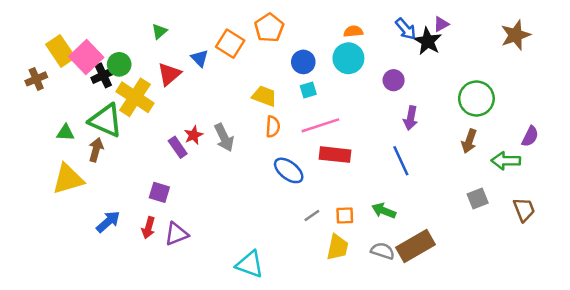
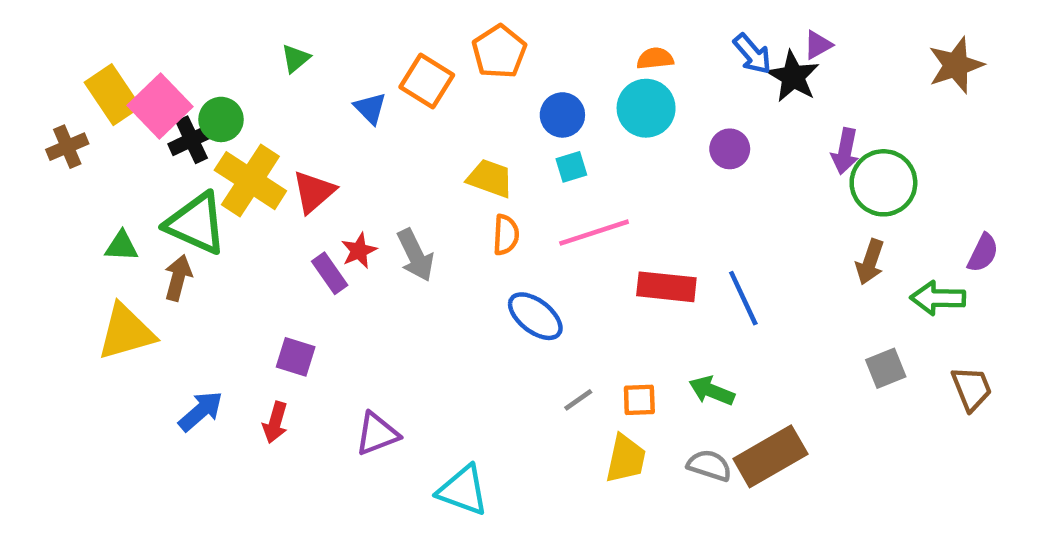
red triangle: (169, 74) -> (314, 192), moved
purple arrow: (411, 118) -> (845, 151), moved
red rectangle: (335, 155) -> (666, 287), moved
purple triangle: (176, 234) -> (377, 434), moved

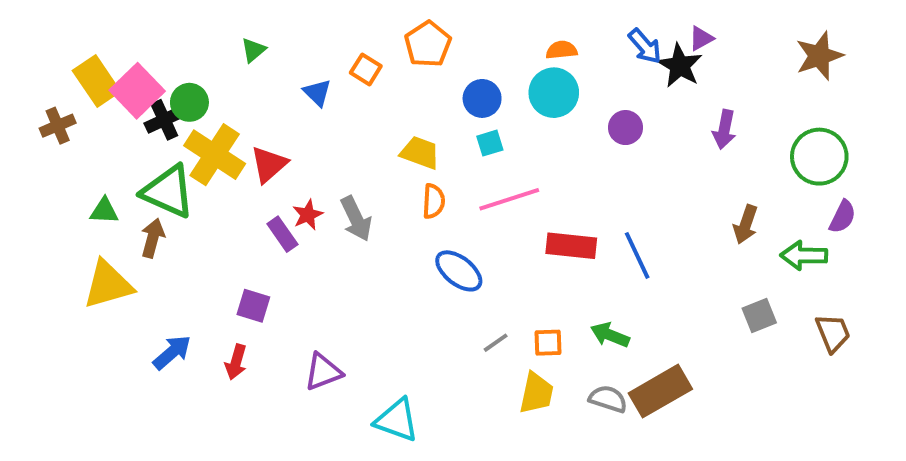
orange square: (427, 81) -> (366, 69), size x0.7
green circle: (883, 183) -> (819, 157), moved

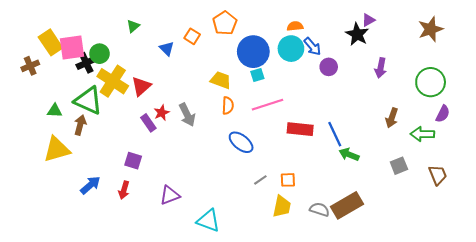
blue arrow: (645, 46) -> (312, 47), moved
pink square: (137, 91) -> (72, 48), turned 36
blue circle: (482, 98) -> (253, 52), size x1.6
green arrow: (610, 335) -> (349, 154), moved

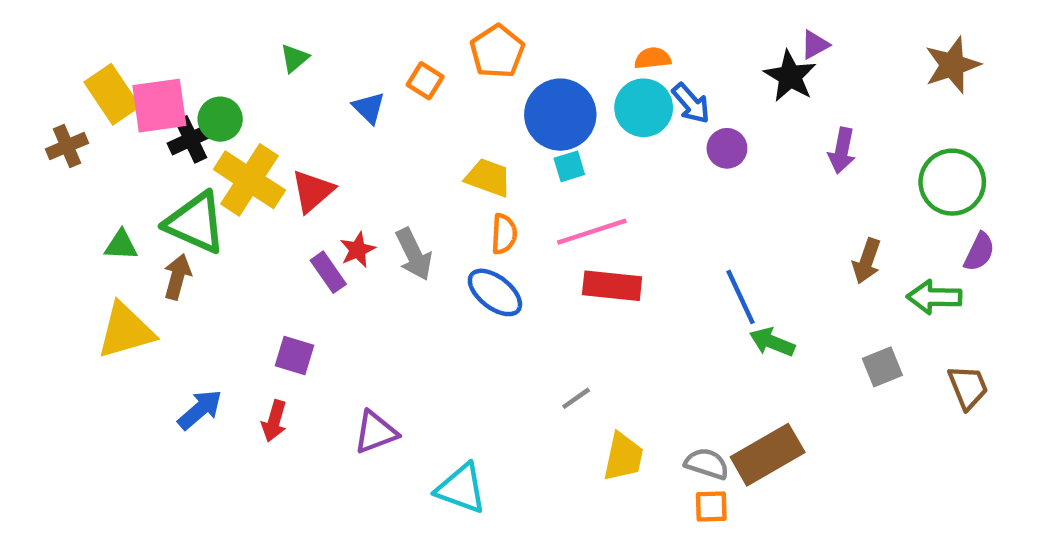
red rectangle: (300, 129) -> (612, 286), moved
blue ellipse: (241, 142) -> (495, 292), moved
orange square: (288, 180) -> (711, 506), moved

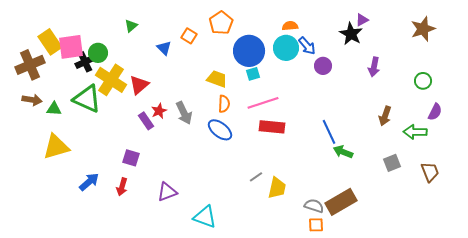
brown cross: (67, 146) -> (30, 65), size x1.6
green circle: (952, 182) -> (423, 81), size x0.6
brown arrow: (177, 277) -> (32, 100), moved, turned 84
yellow trapezoid: (623, 457) -> (277, 188), moved

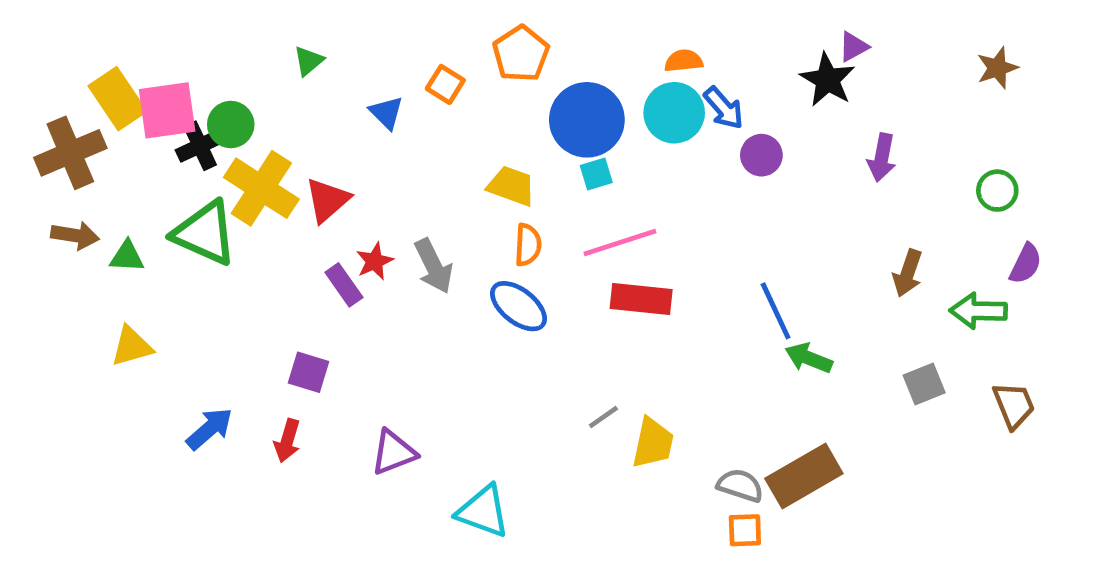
brown star: (423, 29) -> (997, 68), size x0.7
yellow triangle: (56, 147) -> (132, 346), size x0.7

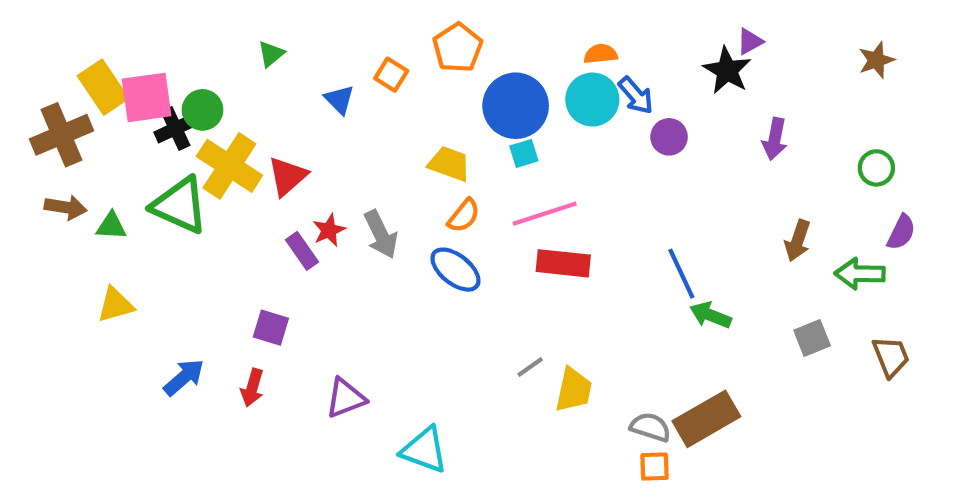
orange semicircle: (528, 245) -> (464, 216), turned 36

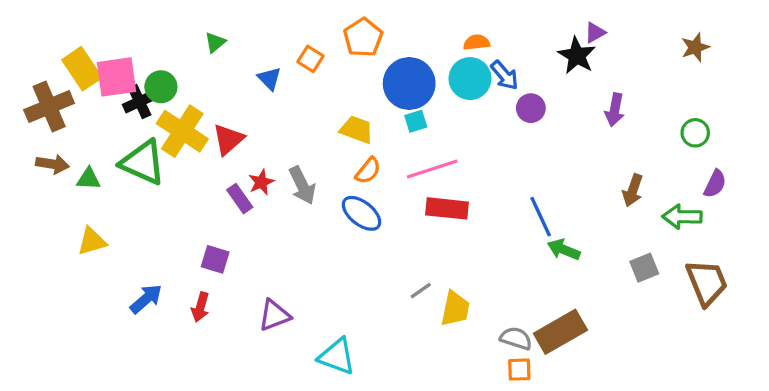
brown trapezoid: (891, 357) -> (707, 282), size x1.4

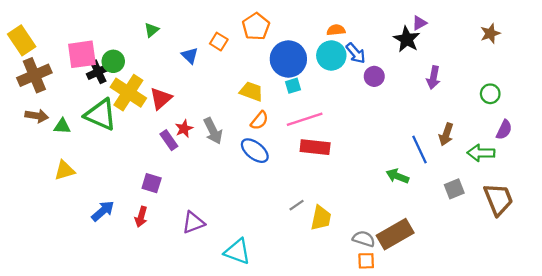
yellow rectangle: (82, 69) -> (22, 40), moved
blue line: (541, 217) -> (419, 149), moved

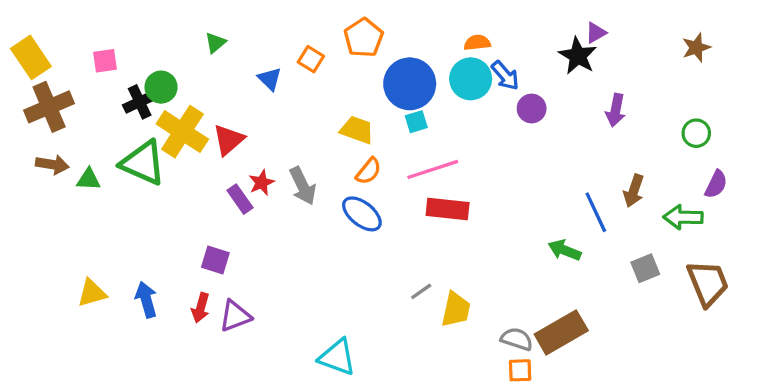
pink square: (82, 54) -> (105, 61), moved, size x0.6
yellow triangle: (65, 170) -> (92, 293), moved
blue arrow: (103, 211) -> (146, 300), turned -65
purple triangle: (193, 223) -> (235, 316), moved

